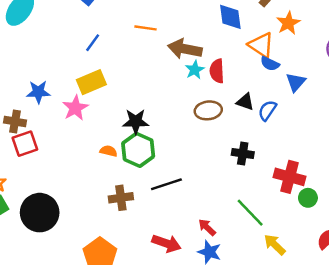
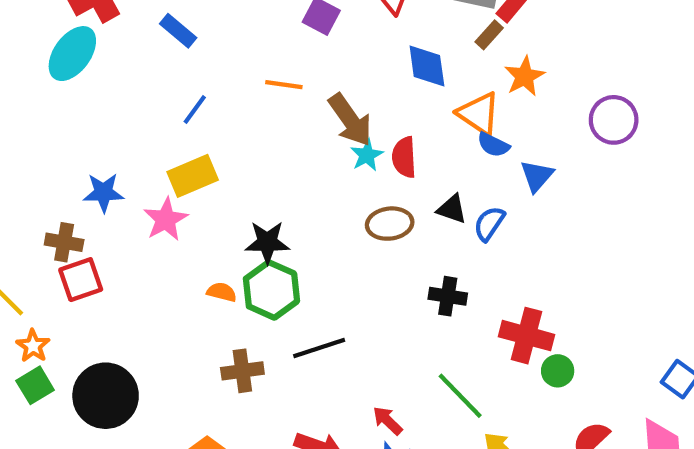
brown arrow: (185, 49) -> (350, 120), turned -136

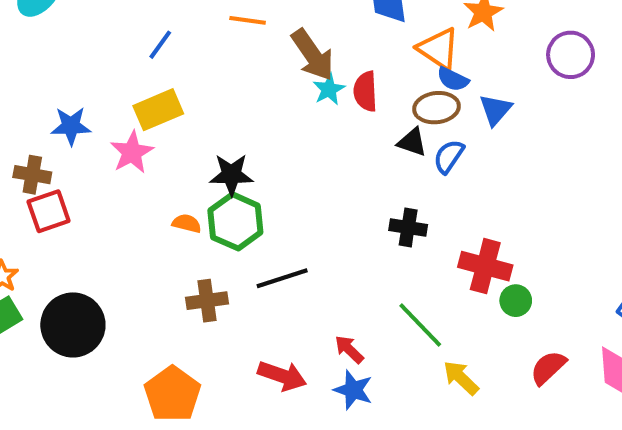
brown ellipse: (390, 224) -> (437, 108), moved

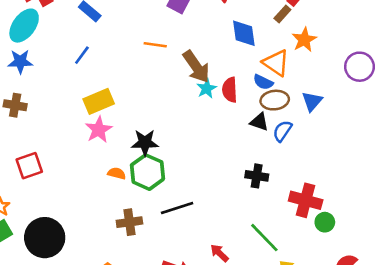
blue line: (160, 45) -> (82, 55), moved
blue semicircle: (453, 79) -> (263, 82), moved
blue star: (71, 126) -> (20, 62), moved
pink star: (132, 152) -> (99, 130), moved
brown cross: (32, 175) -> (15, 105), moved

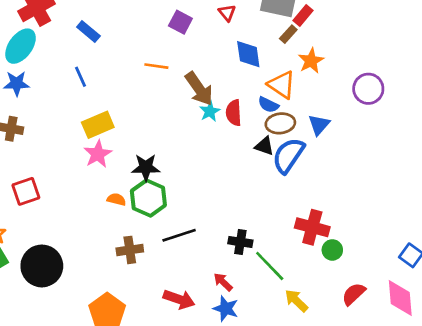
blue line: (82, 55) -> (80, 77), turned -60
blue semicircle: (282, 131) -> (288, 155), size x1.6
black cross: (257, 176) -> (240, 242), moved

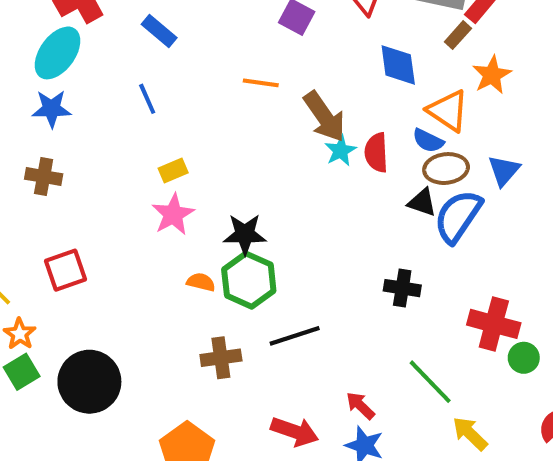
yellow rectangle: (98, 125) -> (173, 171), size x0.6
black cross: (240, 242) -> (402, 288), moved

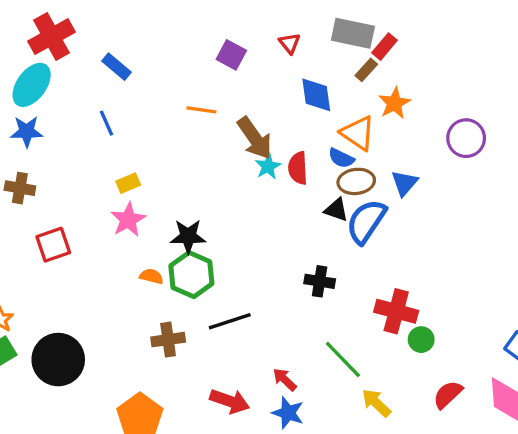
red square: (65, 270) -> (53, 245), moved

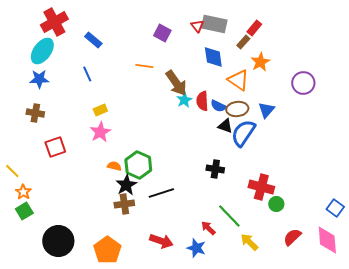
gray rectangle: (353, 33) -> (214, 24), moved
blue semicircle: (341, 158) -> (218, 106), moved
black star: (188, 236) -> (126, 185), moved, turned -30
black circle: (58, 360) -> (58, 241), moved
red arrow: (285, 380) -> (208, 228), moved

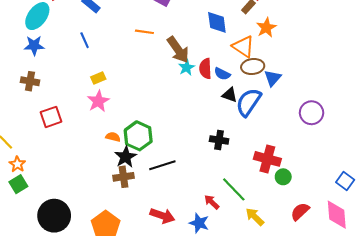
purple circle: (303, 83) -> (312, 113), moved
brown ellipse: (237, 109) -> (253, 66), moved

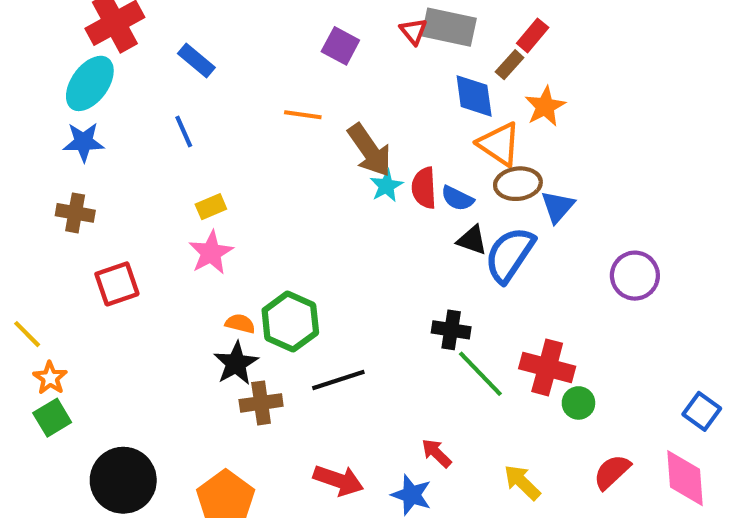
blue diamond: (217, 22) -> (474, 96), moved
black star: (126, 157) -> (236, 363), moved
green line: (234, 189) -> (480, 374), moved

